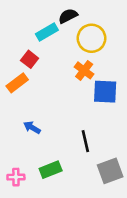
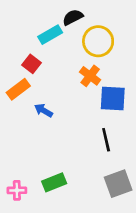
blue arrow: (32, 127) -> (44, 110), moved
black line: (85, 141) -> (106, 140), moved

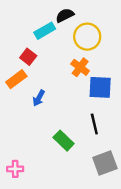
blue arrow: (44, 110) -> (39, 98), turned -91
green rectangle: (54, 182) -> (64, 141), moved, turned 66

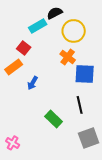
pink cross: (15, 169) -> (13, 143), turned 32

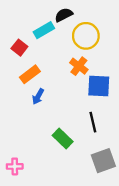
red square: (24, 48) -> (19, 48), moved
orange rectangle: (14, 67) -> (30, 74), moved
pink cross: (13, 143) -> (15, 166), turned -32

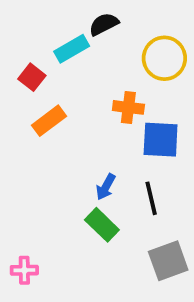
yellow circle: (86, 36) -> (164, 58), moved
orange cross: (79, 66) -> (128, 107), turned -30
blue arrow: (38, 96) -> (106, 187), moved

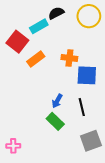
yellow circle: (164, 58) -> (89, 16), moved
red square: (32, 77) -> (17, 42), size x1.5
orange rectangle: (49, 121) -> (36, 59), moved

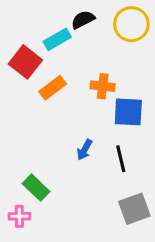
green rectangle: (55, 121) -> (36, 188), moved

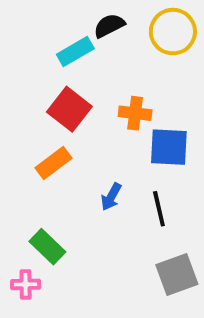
red square: (25, 62) -> (69, 109), moved
orange rectangle: (53, 88) -> (53, 163), moved

